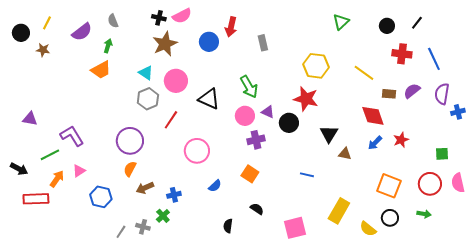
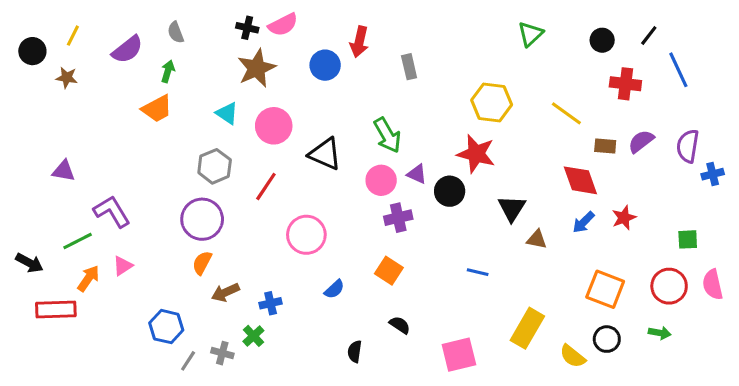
blue line: (434, 59) -> (678, 70), moved
gray hexagon: (148, 99) -> (215, 166), moved
purple triangle: (30, 119) -> (64, 171), moved
blue hexagon: (101, 197) -> (166, 327), moved

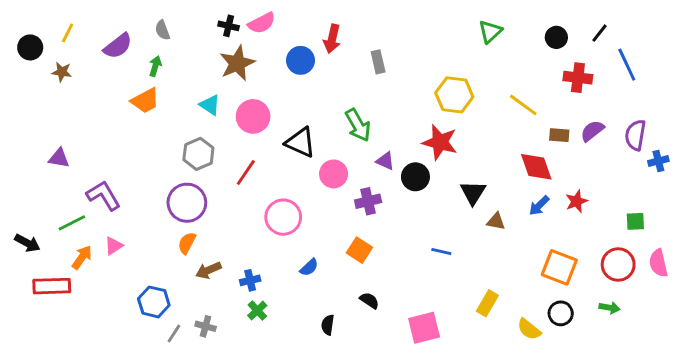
pink circle: (381, 180) -> (334, 174), moved
yellow rectangle: (527, 328) -> (487, 303), size x0.7
green cross: (253, 336) -> (257, 311), moved

